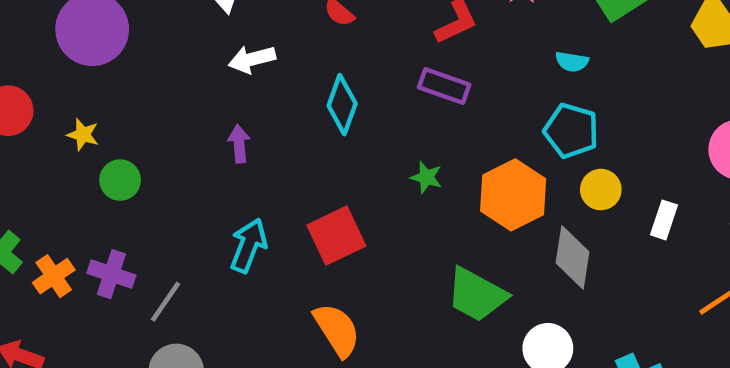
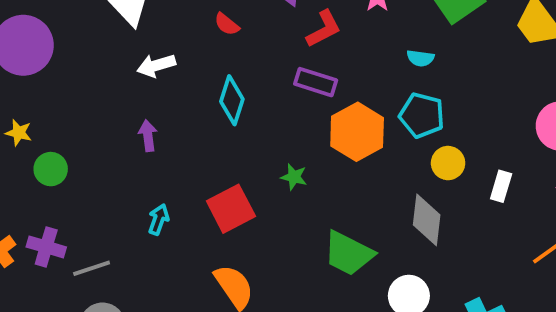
green star: (426, 177) -> (294, 177), moved
orange hexagon: (513, 195) -> (357, 132), moved
cyan arrow: (248, 246) -> (159, 219), size x0.7
gray line: (165, 302) -> (92, 268), turned 39

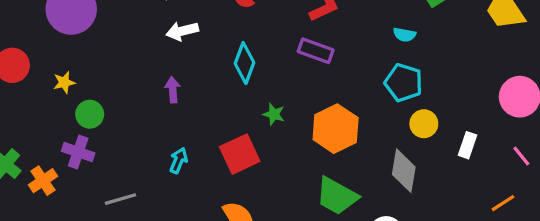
orange hexagon: (357, 132) -> (336, 129), moved
yellow star: (19, 133) -> (64, 82), turned -30
green star: (294, 177) -> (274, 114), moved
purple cross: (46, 247) -> (78, 152), moved

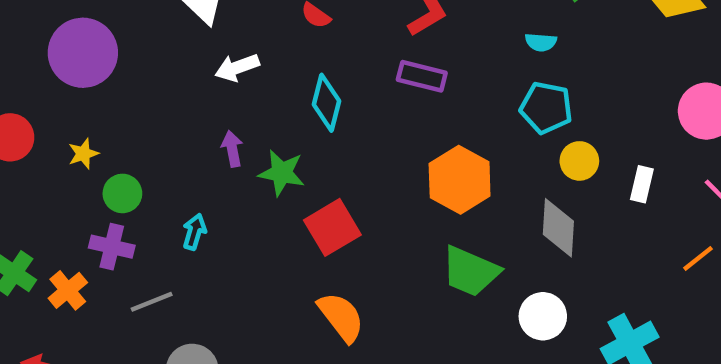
green star: (274, 114) -> (282, 173), moved, size x1.5
cyan arrow: (179, 160) -> (194, 232), moved
gray line: (120, 199) -> (152, 302), moved

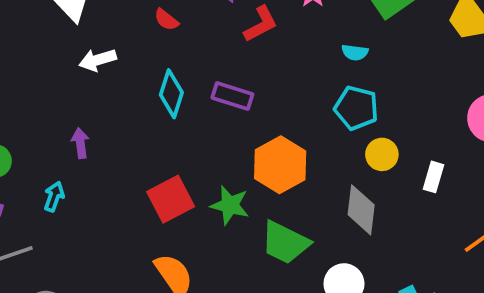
purple rectangle: (422, 76) -> (232, 96), moved
purple arrow: (232, 149) -> (80, 143), moved
green star: (282, 173) -> (230, 205), moved

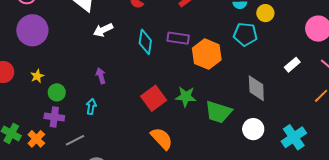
yellow circle: (382, 154) -> (265, 13), moved
orange hexagon: (280, 165) -> (207, 54), moved
white rectangle: (434, 177) -> (292, 65), turned 42

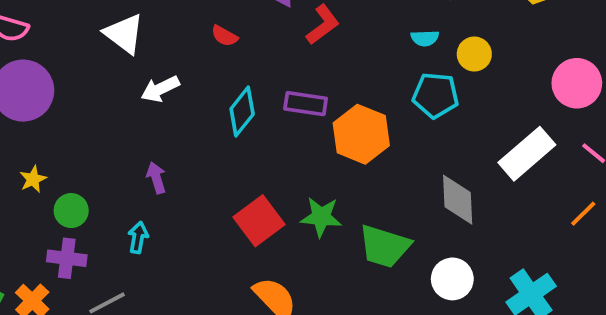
cyan diamond: (145, 42) -> (242, 112), turned 30
white rectangle: (292, 65) -> (527, 154), size x1.8

